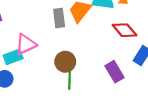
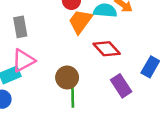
gray rectangle: (59, 18) -> (20, 27), moved
red diamond: (125, 30) -> (107, 49), moved

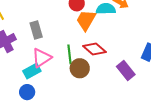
red diamond: (107, 49) -> (94, 49), moved
green line: (73, 96) -> (70, 54), moved

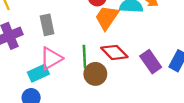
purple rectangle: (126, 71) -> (151, 62), moved

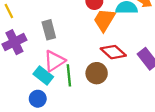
green line: (84, 57) -> (69, 75), moved
cyan rectangle: (38, 73) -> (43, 75), turned 66

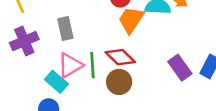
red diamond: (113, 52) -> (120, 57), moved
green line: (69, 75) -> (92, 65), moved

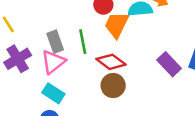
pink triangle: (70, 65) -> (53, 62), moved
green line: (92, 65) -> (83, 42), moved

